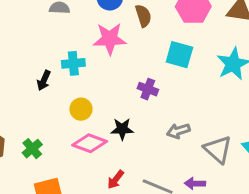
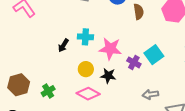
pink star: (110, 39) -> (110, 49), moved
cyan square: (179, 55) -> (154, 55), moved, turned 30
black star: (122, 129) -> (108, 76), moved

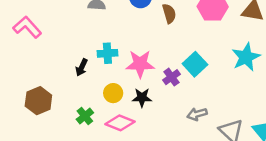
purple cross: (134, 62) -> (172, 77), turned 32
brown hexagon: (19, 85) -> (38, 101), moved
green cross: (48, 91) -> (85, 116), moved

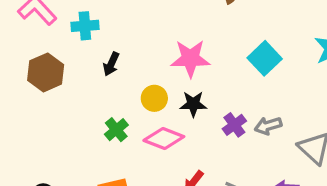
cyan cross: (107, 53) -> (85, 26), moved
purple cross: (172, 77) -> (234, 125), moved
brown hexagon: (38, 101) -> (46, 72), moved

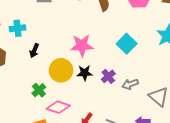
yellow circle: (154, 98) -> (61, 70), size x1.5
purple cross: (234, 125) -> (108, 76), moved
pink diamond: (164, 139) -> (58, 107), moved

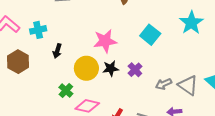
gray arrow: (130, 84) -> (164, 84), moved

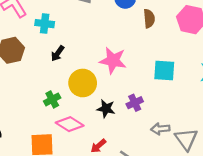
cyan square: (150, 35) -> (164, 70), turned 36
black star: (111, 68) -> (106, 109), moved

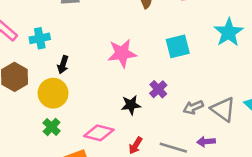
yellow circle: (83, 83) -> (53, 93), moved
green cross: (52, 99) -> (52, 127), moved

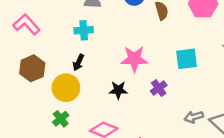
cyan cross: (40, 38) -> (84, 30), moved
purple cross: (158, 89) -> (159, 88), moved
black star: (131, 105) -> (118, 90), moved

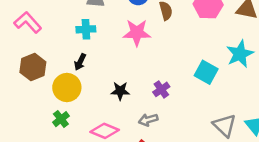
pink star: (134, 59) -> (137, 33), moved
cyan square: (187, 59) -> (206, 72), moved, turned 35
gray arrow: (194, 117) -> (148, 120), moved

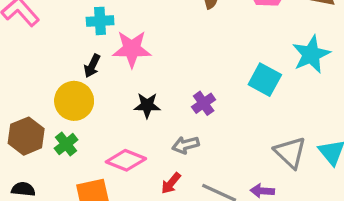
pink star: (137, 33) -> (132, 49), moved
brown hexagon: (33, 67) -> (26, 136), moved

